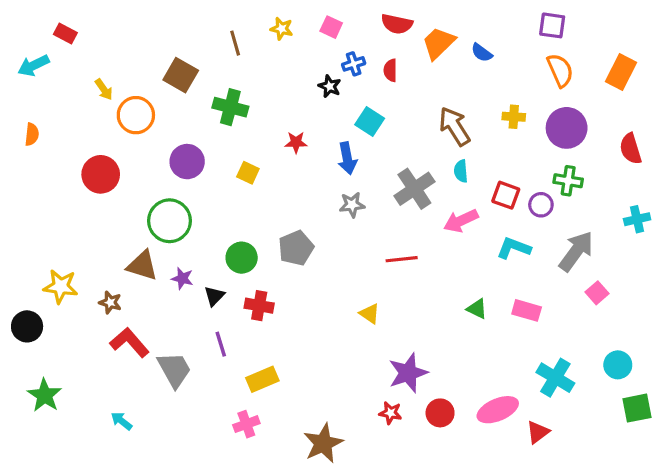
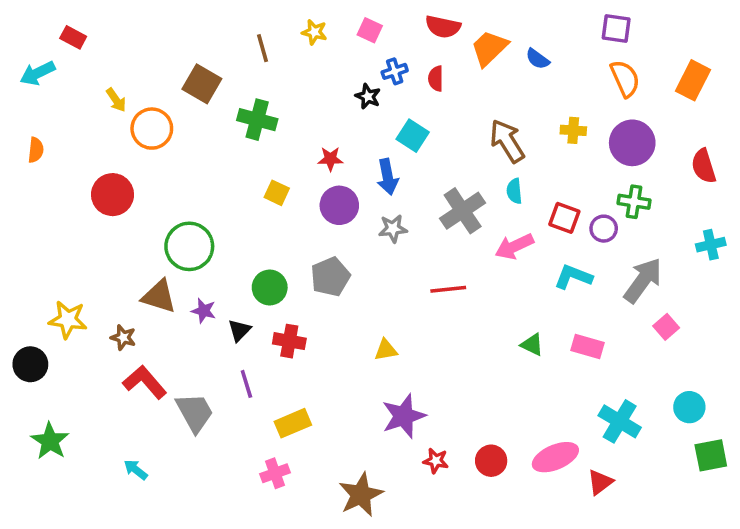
purple circle: (187, 162) -> (339, 205), moved
yellow triangle: (370, 314) -> (386, 350), moved, turned -45
purple star: (408, 373) -> (404, 416), moved

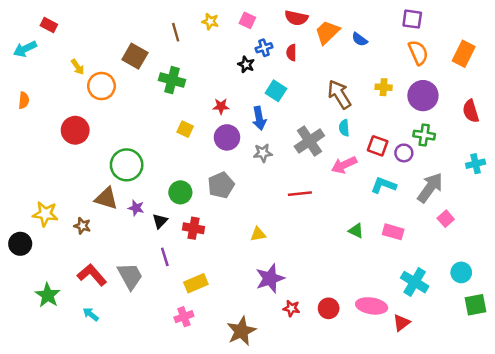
red L-shape: (145, 382) -> (92, 275), moved
green star: (50, 441) -> (48, 295), moved
pink ellipse: (555, 457) -> (372, 306), turned 32

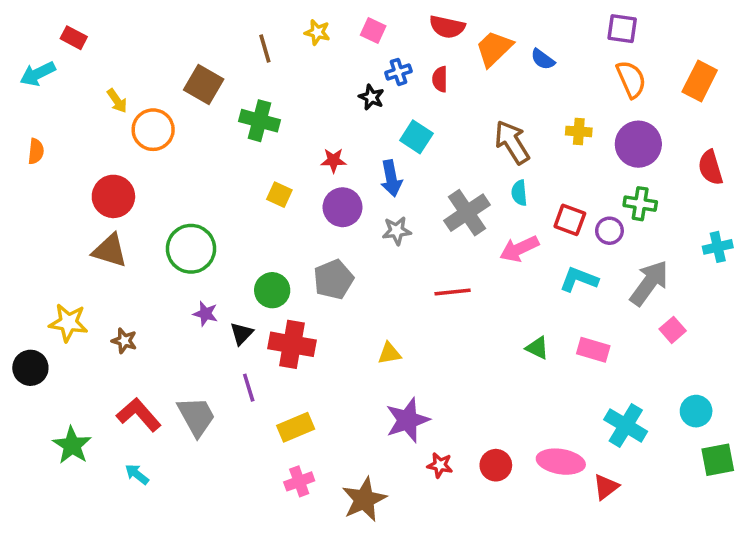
brown triangle: (106, 198) -> (110, 251), moved
red cross: (194, 228) -> (292, 344), size x1.4
pink cross: (184, 317) -> (299, 481), moved

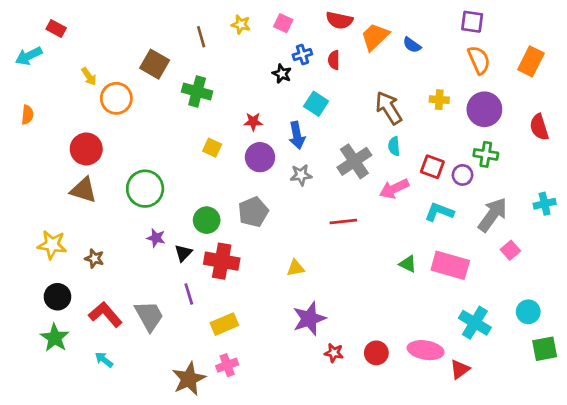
cyan cross: (718, 247) -> (545, 204), moved
pink rectangle: (593, 350) -> (450, 265), size x1.5
black circle: (30, 368) -> (57, 297), moved
brown star: (364, 499) -> (189, 379), moved

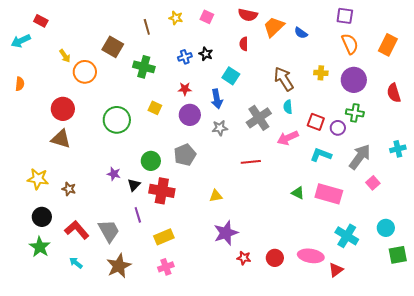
blue cross: (302, 55) -> (185, 57), moved
green circle: (145, 189) -> (117, 120), moved
brown star: (189, 379) -> (119, 266), moved

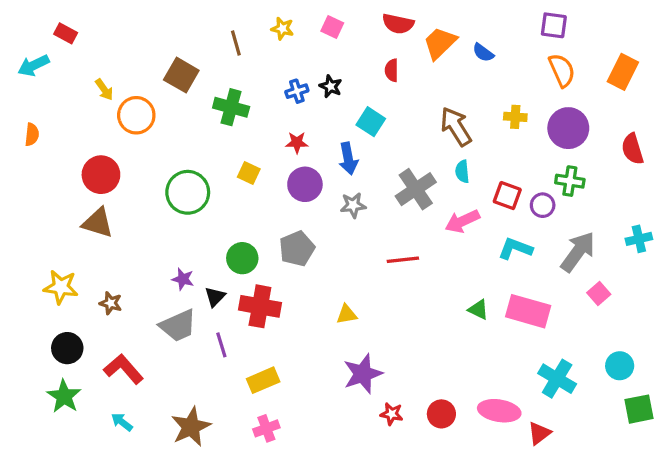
gray trapezoid: (109, 231) -> (178, 326), moved, turned 95

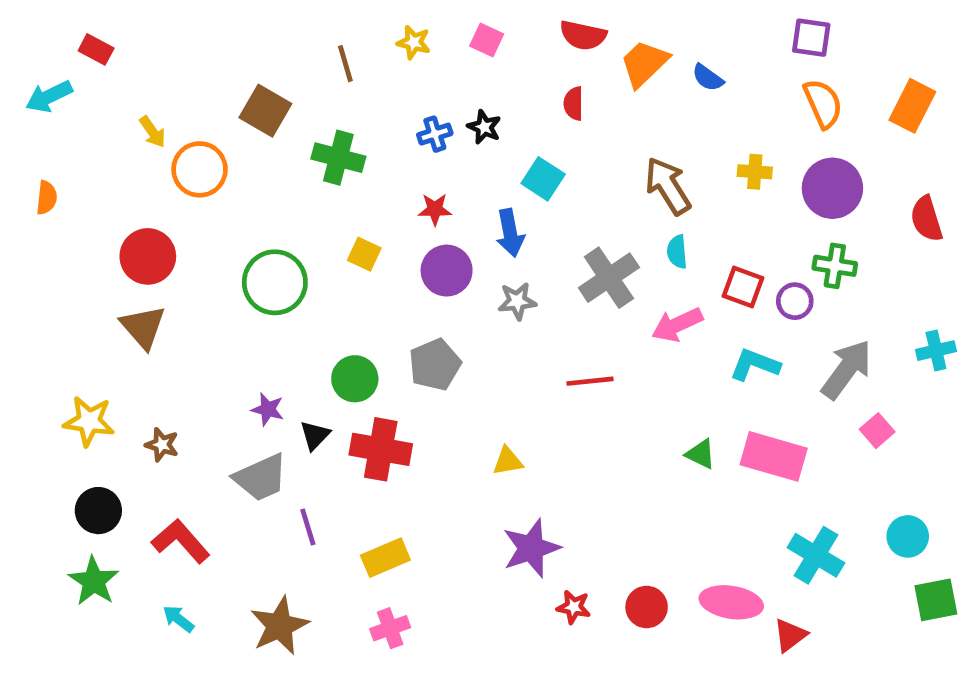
brown triangle: (98, 223) -> (143, 327), turned 32
purple line: (221, 345) -> (308, 527), moved

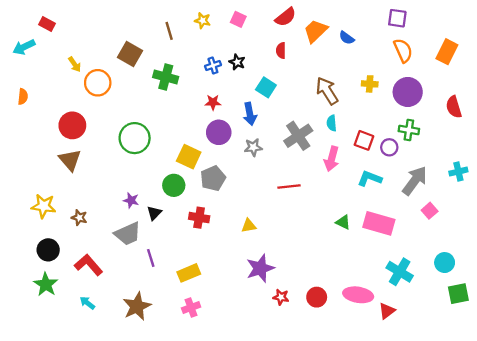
red semicircle: (583, 35) -> (286, 17), turned -50
yellow square: (364, 254) -> (189, 157), moved, size x1.5
pink arrow: (677, 325) -> (332, 159), turned -50
red cross: (381, 449) -> (199, 218), moved, size x0.7

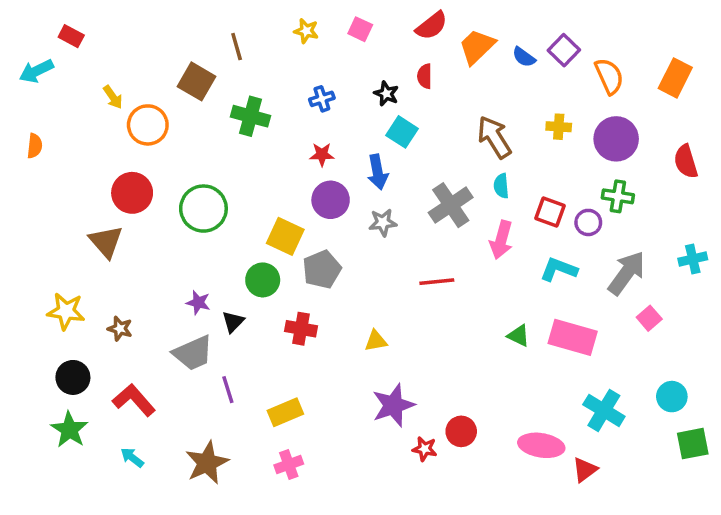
purple square: (397, 18) -> (564, 50), moved, turned 36
brown line: (169, 31) -> (237, 47), moved
black star: (237, 62) -> (386, 94), moved
red circle: (72, 125) -> (132, 193), moved
red circle: (317, 297) -> (461, 431), moved

